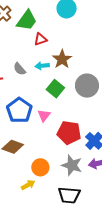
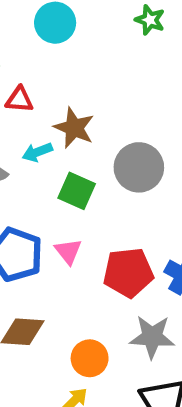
red triangle: (40, 39) -> (19, 100), turned 40

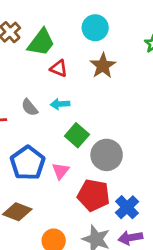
brown star: (74, 128) -> (103, 66), moved
gray circle: (139, 167) -> (107, 155), moved

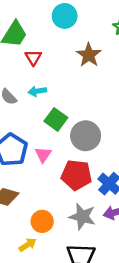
brown star: (103, 66) -> (89, 55), moved
red triangle: (59, 68) -> (33, 57), turned 42

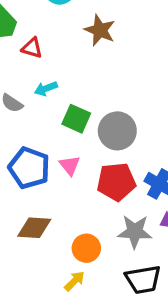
red triangle: (33, 57) -> (32, 48), turned -30

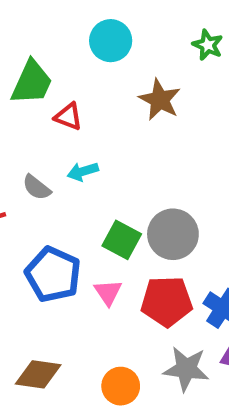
green square: (76, 119) -> (122, 240), moved
pink triangle: (70, 165) -> (108, 292), moved
brown diamond: (34, 228) -> (38, 374), moved

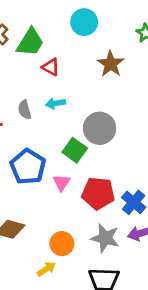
gray semicircle: (37, 187) -> (25, 110), turned 30
gray circle: (173, 234) -> (100, 128), moved

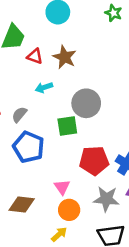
brown star: (111, 64) -> (65, 57), moved
gray semicircle: (25, 110) -> (19, 115), moved, turned 63
green square: (75, 150) -> (67, 126), turned -35
pink triangle: (62, 183) -> (62, 187), moved

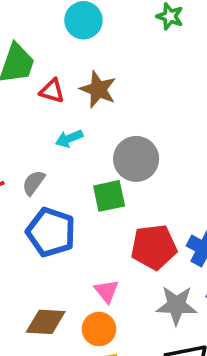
orange circle: (69, 210) -> (99, 329), moved

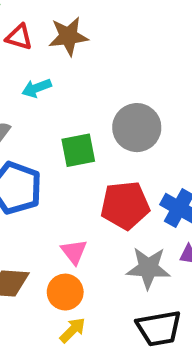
brown star: (98, 89) -> (68, 36), turned -30
gray circle: (136, 159) -> (137, 128), moved

